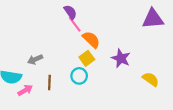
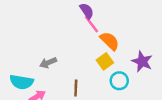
cyan circle: (79, 76) -> (119, 81), moved
brown line: (49, 83) -> (76, 88), moved

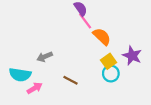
yellow square: (105, 61) -> (109, 61), moved
brown line: (76, 88) -> (70, 80), turned -64

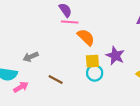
pink line: (85, 21) -> (70, 22), turned -49
yellow square: (109, 61) -> (92, 61), turned 32

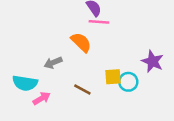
orange semicircle: (86, 37) -> (81, 42), moved
yellow square: (92, 61) -> (113, 77), moved

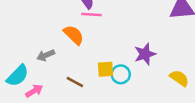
purple star: (153, 61) -> (145, 54), turned 30
cyan semicircle: (25, 83) -> (18, 76), turned -55

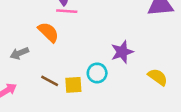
yellow square: (105, 69) -> (73, 85), moved

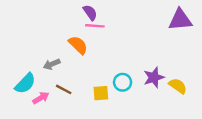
purple star: (122, 52) -> (154, 77), moved
brown line: (50, 81) -> (64, 89), moved

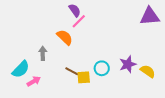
pink line: (95, 26) -> (79, 21), turned -49
gray arrow: (52, 64) -> (43, 53), turned 112
brown line: (64, 89) -> (72, 71), moved

